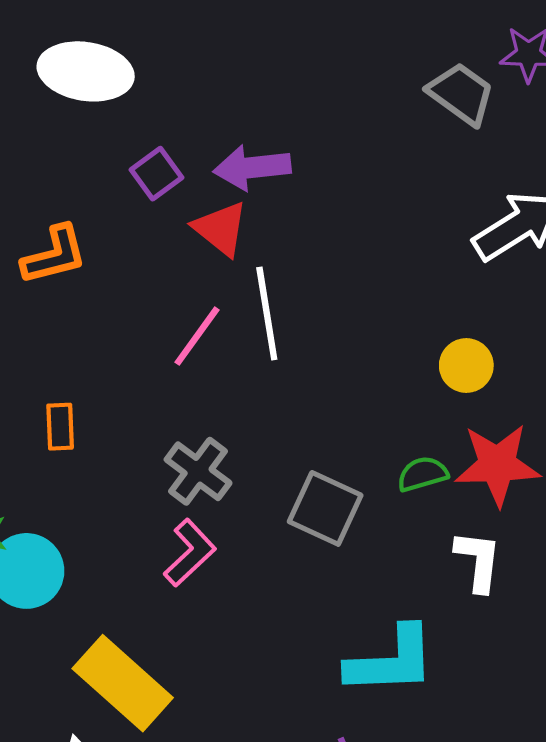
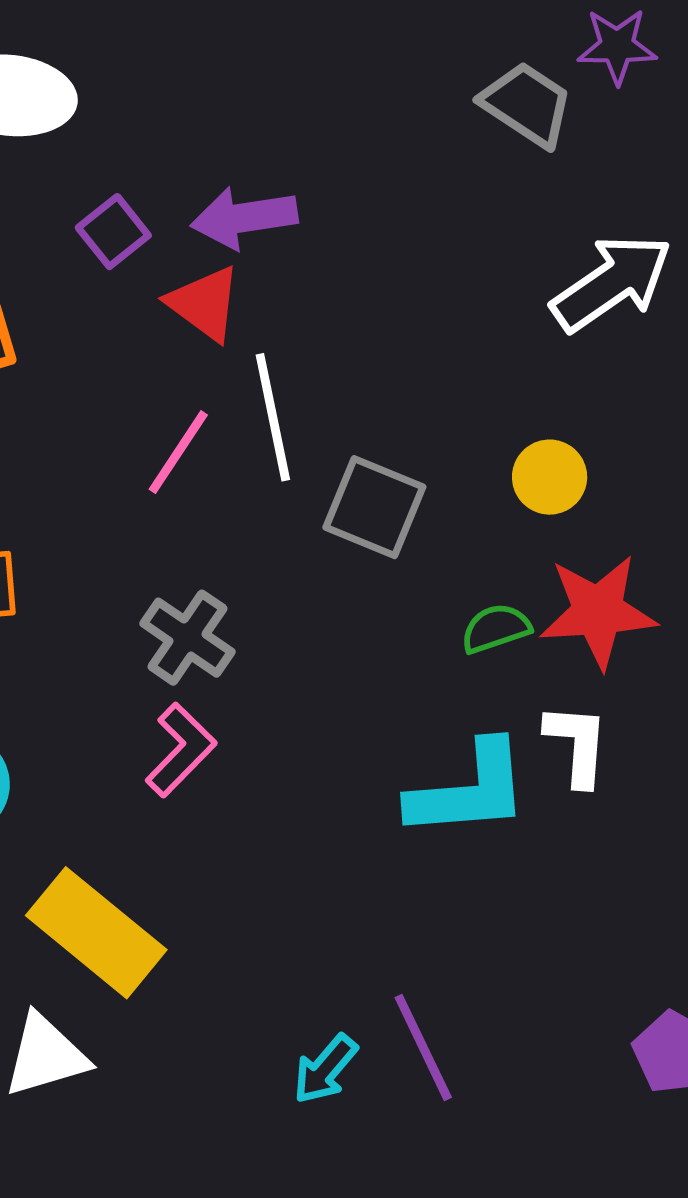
gray square: (325, 508) -> (374, 507), moved
cyan L-shape: (391, 661) -> (469, 790), moved

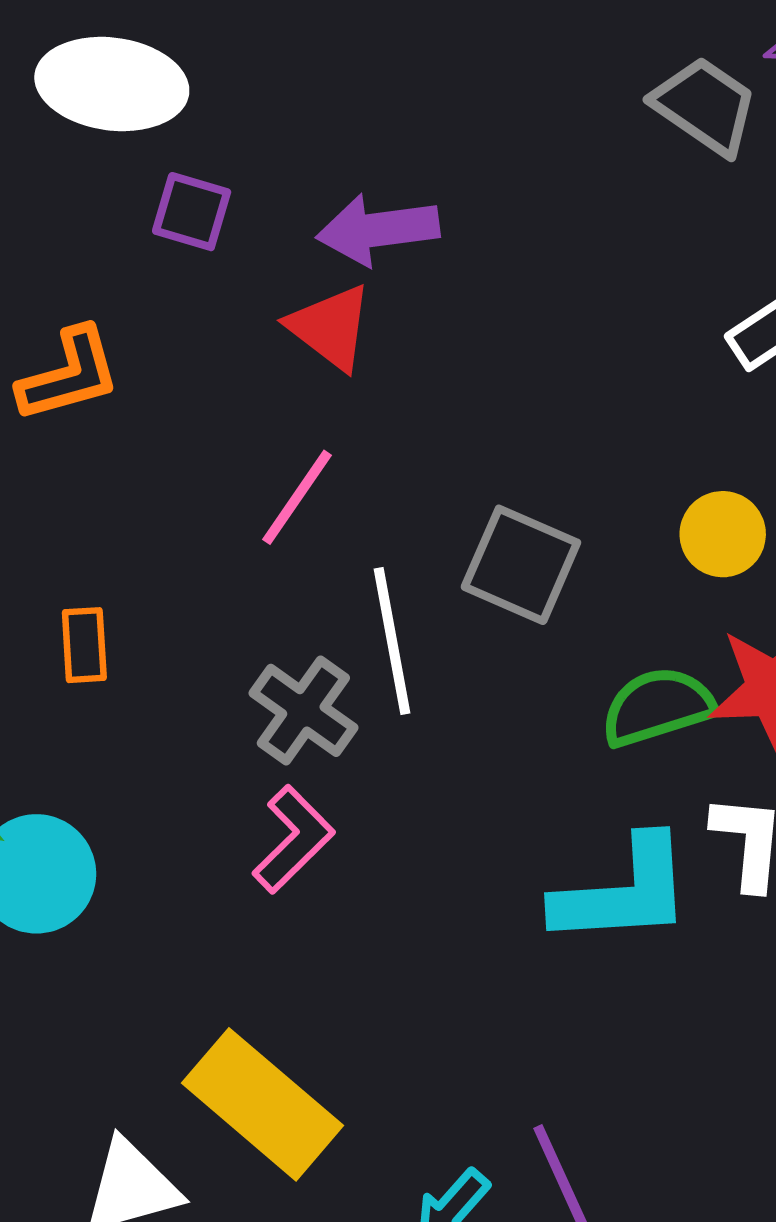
purple square: (113, 232) -> (192, 212), moved, turned -36
white line: (273, 417) -> (392, 641), moved
green semicircle: (496, 628) -> (658, 707), size x1.4
yellow rectangle: (96, 933) -> (262, 1104), moved

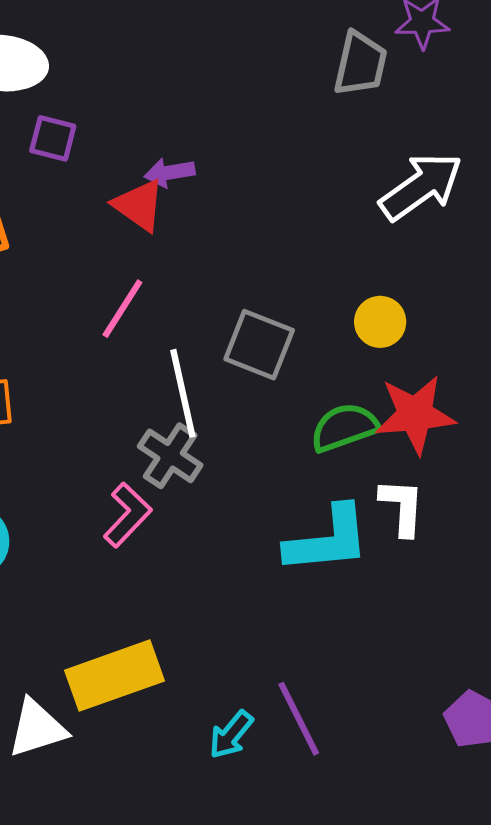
gray trapezoid: (705, 106) -> (360, 64), turned 70
purple arrow: (378, 230) -> (169, 172), moved, size x0.7
gray cross: (303, 710) -> (170, 456), moved
yellow rectangle: (262, 1104) -> (114, 676), turned -58

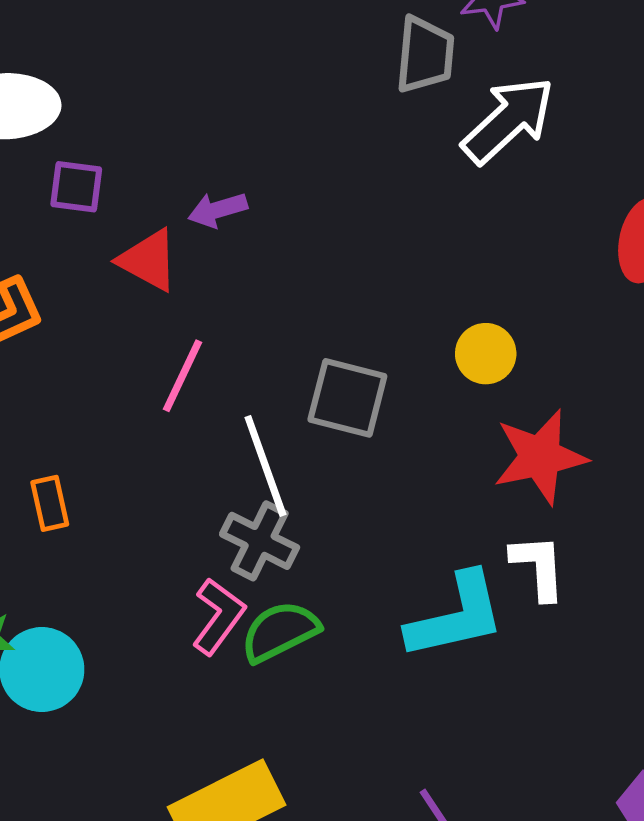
white arrow: (421, 186) -> (508, 120), moved
red triangle: (139, 205) -> (148, 260), moved
green semicircle: (345, 427) -> (280, 631), moved

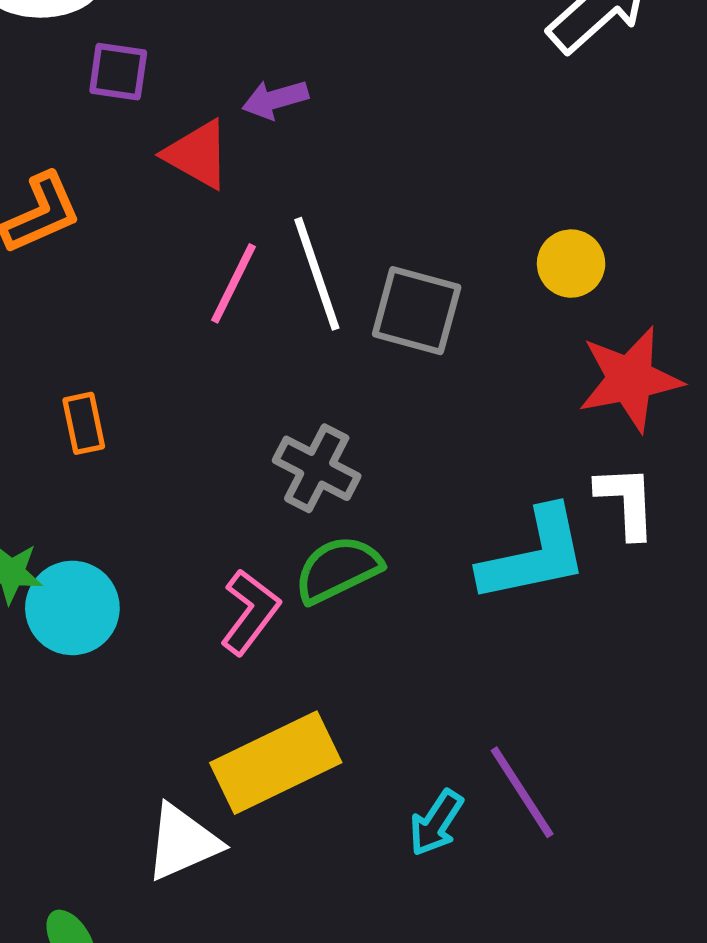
white line: (265, 466) -> (317, 274), moved
pink L-shape: (218, 616) -> (250, 612), moved

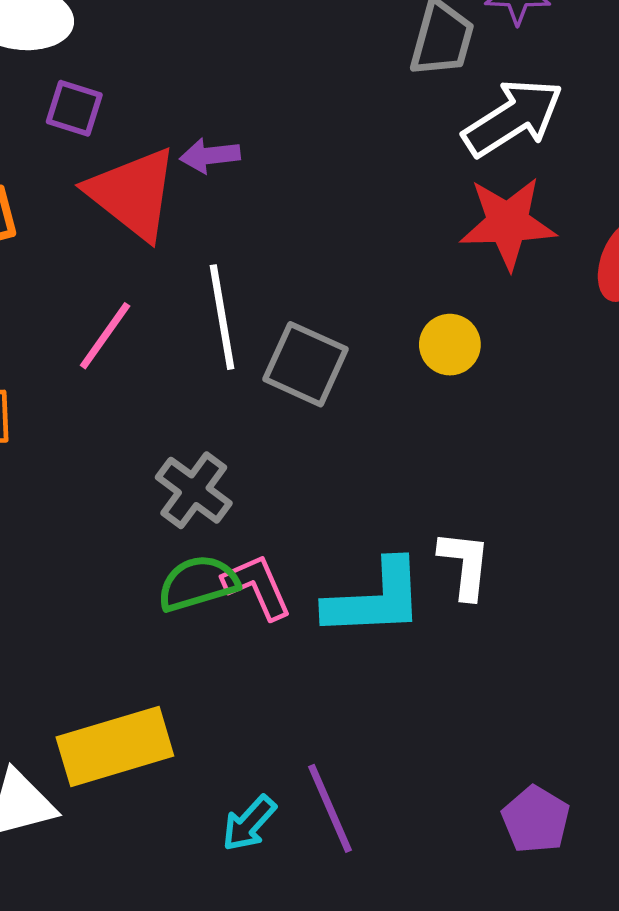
red triangle: (197, 154) -> (133, 193), size x1.5
pink line: (233, 283) -> (105, 336), moved
red star: (630, 379) -> (508, 223), moved
pink L-shape: (250, 612) -> (257, 587), moved, turned -70

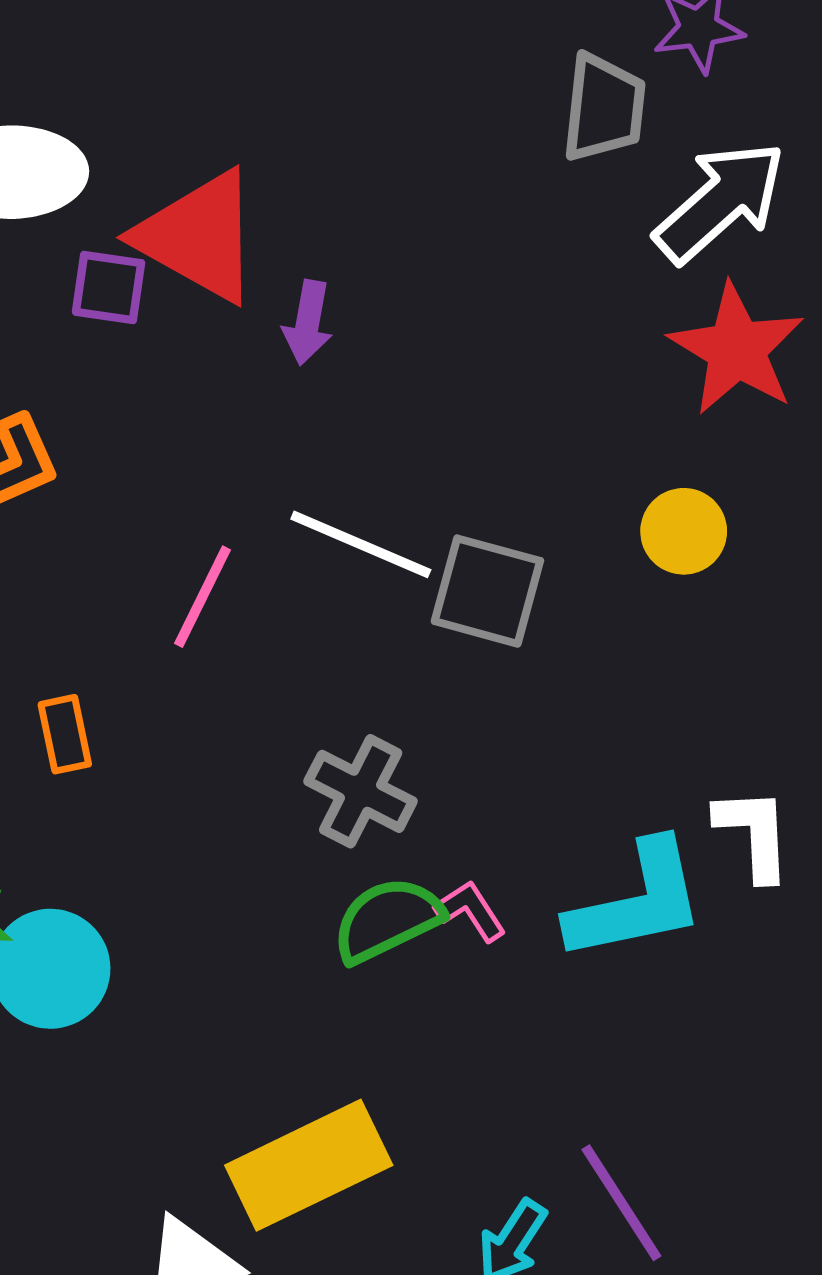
purple arrow: (210, 156) -> (308, 323), turned -64
red triangle: (133, 193) -> (199, 237), moved
red star: (508, 223) -> (737, 349), turned -30
white line: (222, 317) -> (361, 544), turned -48
pink L-shape: (257, 587) -> (470, 911), size x0.7

